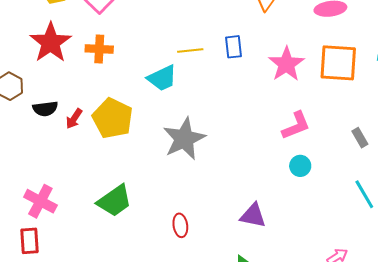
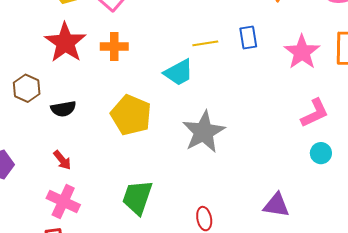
red arrow: (74, 119) -> (62, 160), moved, turned -70
green trapezoid: (115, 201) -> (137, 197), turned 147

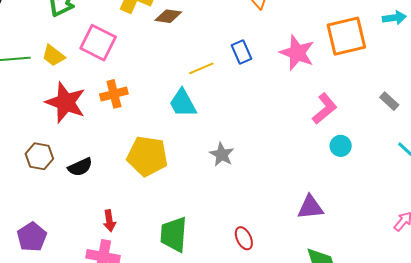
cyan trapezoid: (179, 72) -> (183, 103), turned 104
gray star: (204, 132) -> (222, 154), size x0.6
red arrow: (62, 160) -> (109, 221), moved, turned 45

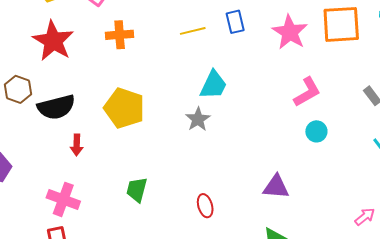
orange cross: (114, 94) -> (120, 35), moved
cyan trapezoid: (183, 103) -> (213, 85), moved, turned -136
black semicircle: (80, 167) -> (56, 107), size x1.5
red arrow: (109, 221) -> (77, 145), moved
green trapezoid: (174, 234) -> (137, 190), size x0.7

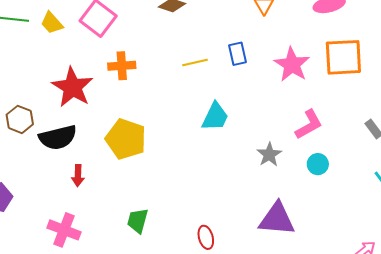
red star: (53, 41) -> (72, 87), moved
gray star: (198, 119) -> (269, 155), moved
purple triangle: (276, 187) -> (277, 219), size x1.4

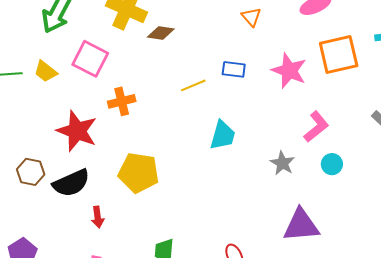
blue rectangle: (237, 54) -> (234, 69), turned -60

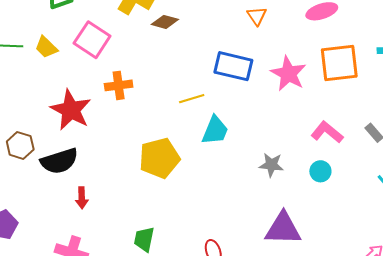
blue rectangle: (234, 69) -> (233, 66), size x1.6
yellow line: (193, 85) -> (192, 99), moved
pink L-shape: (316, 127) -> (327, 132), moved, turned -108
gray star: (282, 163) -> (271, 165), turned -30
yellow pentagon: (139, 173) -> (159, 158), moved, turned -30

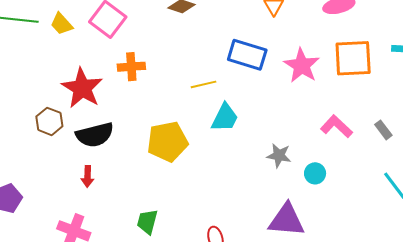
brown hexagon: (20, 145) -> (49, 121), moved
black semicircle: (59, 161) -> (95, 135), moved
cyan circle: (320, 171) -> (315, 173), moved

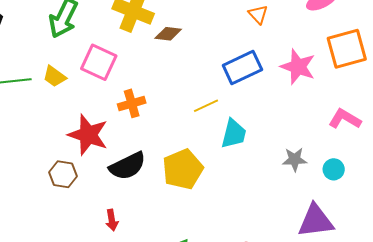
blue rectangle: (247, 55) -> (242, 68), turned -30
black semicircle: (95, 135) -> (128, 166), moved

